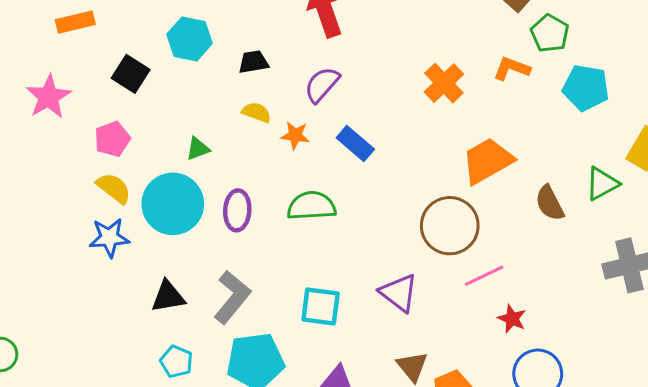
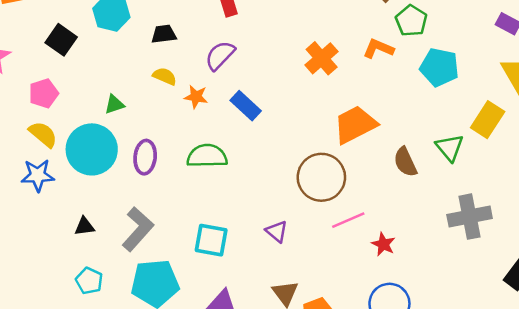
green triangle: (602, 184) -> (450, 148), turned -44
purple triangle: (399, 293) -> (277, 231), size x0.7
black triangle: (168, 297) -> (84, 226), size x0.7
red star: (512, 319) -> (383, 244), moved

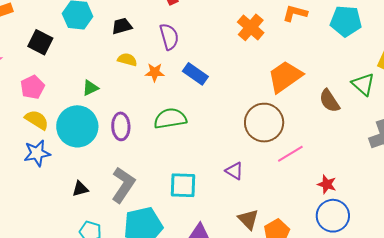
purple semicircle: (220, 55) -> (169, 37), turned 128
red star: (383, 244) -> (327, 184), moved

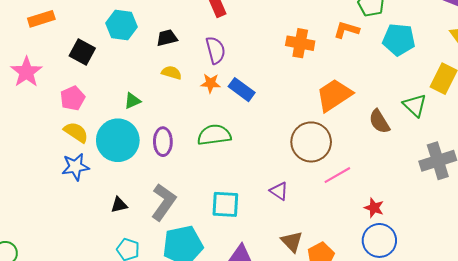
orange cross: (251, 27) -> (300, 43), turned -32
orange star: (155, 72) -> (210, 83), moved

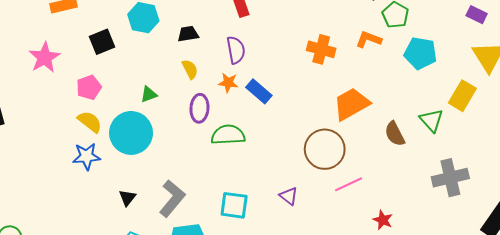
black square: (82, 52) -> (102, 42), turned 35
yellow semicircle: (172, 73) -> (190, 69), turned 42
purple ellipse: (163, 142) -> (199, 108), moved
black triangle: (119, 205) -> (127, 198), turned -42

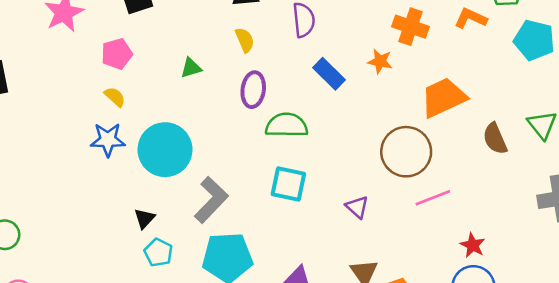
orange star: (228, 83) -> (380, 61), moved
yellow semicircle: (90, 122) -> (115, 97), size x0.7
cyan circle: (131, 133) -> (165, 150), moved
black triangle: (127, 198) -> (144, 218), moved
cyan square: (234, 205) -> (288, 184), moved

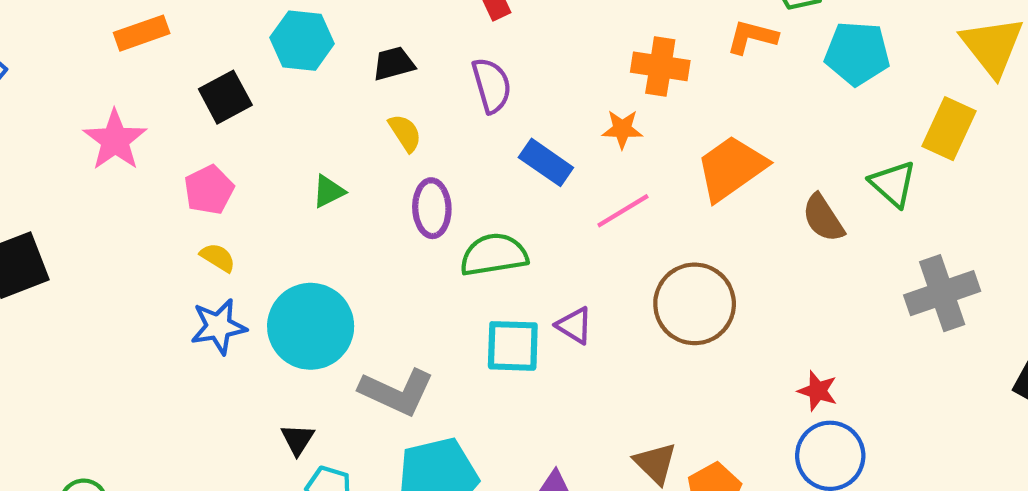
brown circle: (406, 152) -> (695, 304), moved
pink line: (433, 198) -> (623, 211), moved
gray L-shape: (211, 200) -> (397, 392), turned 81
purple triangle: (357, 207) -> (574, 325), moved

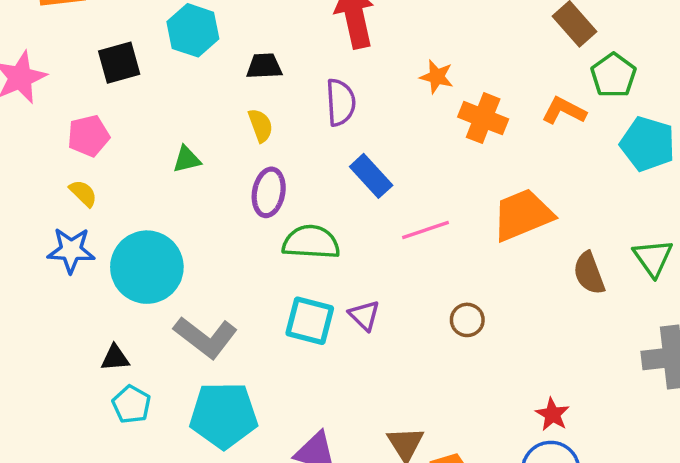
orange star: (622, 129) -> (437, 77), moved
brown circle: (695, 304) -> (467, 320), size x0.5
black triangle: (298, 439) -> (115, 358), turned 40

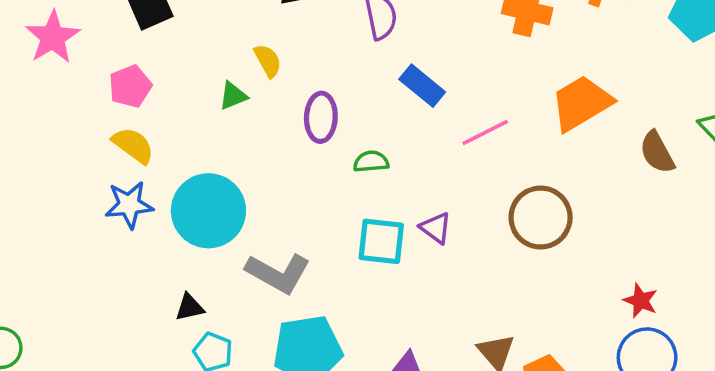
yellow semicircle: (261, 125) -> (268, 61), moved
yellow semicircle: (83, 193) -> (133, 145), size x1.4
green semicircle: (311, 242) -> (371, 162), size x0.6
brown circle: (467, 320) -> (541, 218), size x1.8

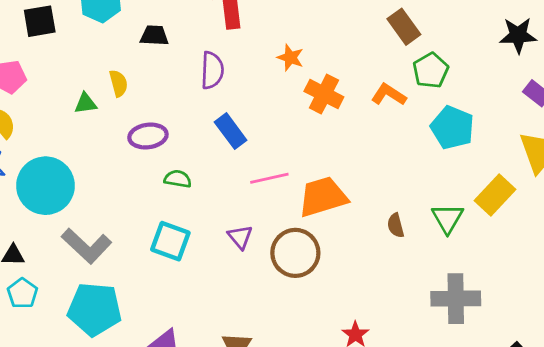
orange trapezoid: (581, 103) -> (323, 197), moved
purple ellipse: (321, 117) -> (148, 136), turned 66
brown semicircle: (657, 152) -> (396, 225), size x0.7
purple triangle: (436, 228) -> (240, 237), moved

